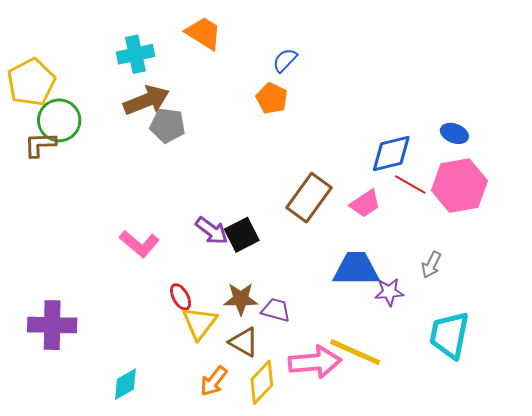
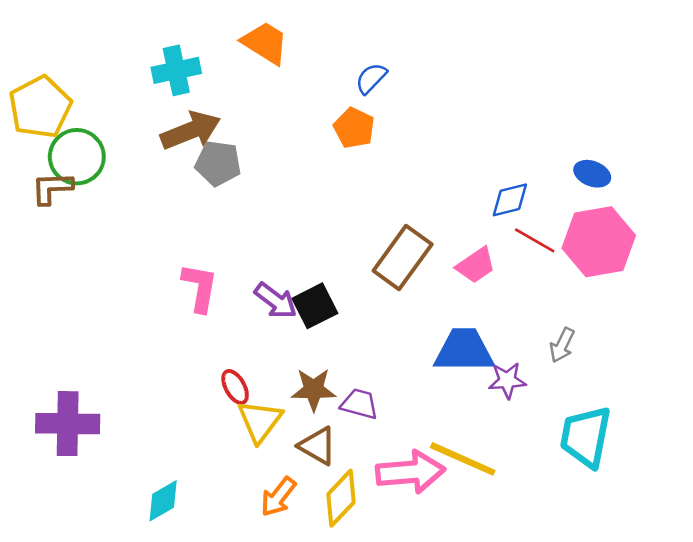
blue diamond: (391, 153) -> (510, 200), size x0.7
pink L-shape: (139, 244) -> (200, 288), moved, turned -120

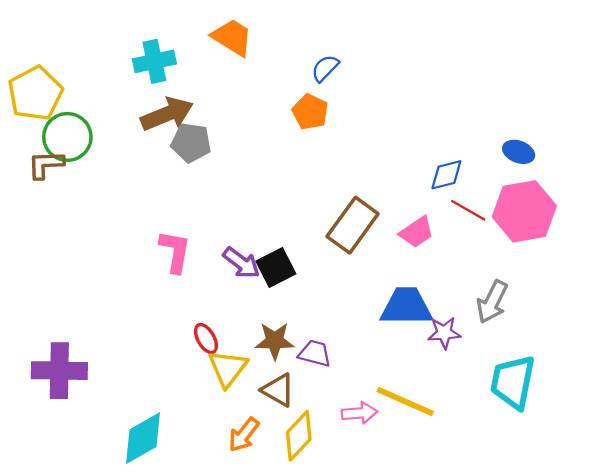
gray arrow: (562, 345) -> (492, 302), size x1.4
pink arrow: (410, 472) -> (359, 413), size x0.6
cyan diamond: (163, 501) -> (143, 438), size x1.4

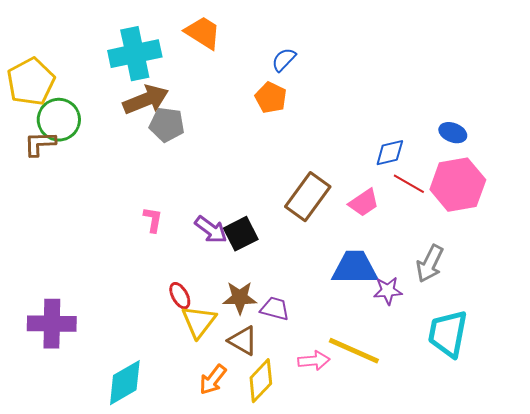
cyan cross: (154, 61) -> (135, 54), size x1.4
pink L-shape: (175, 251) -> (153, 220), size x0.7

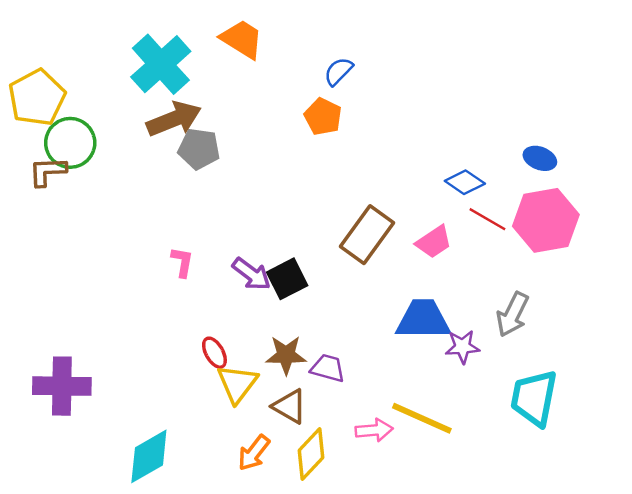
cyan cross: (135, 54) -> (161, 64), turned -30
blue diamond: (390, 153) -> (465, 182), turned 48

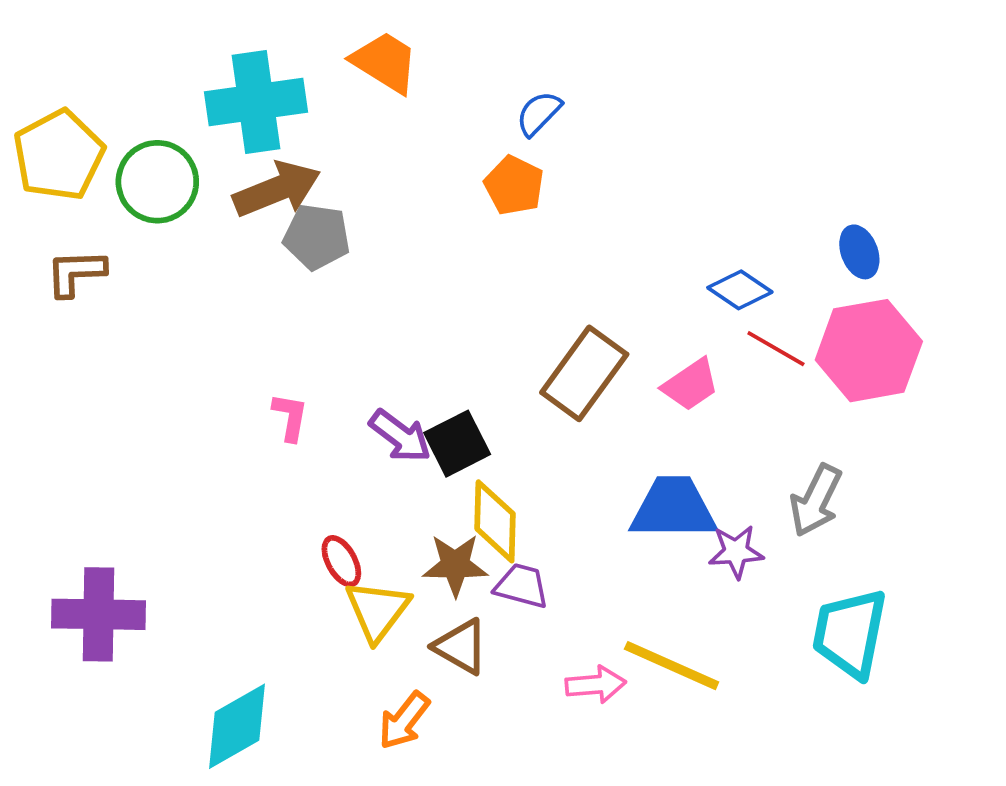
cyan cross: (161, 64) -> (256, 102), turned 34
green circle: (70, 143) -> (157, 182), moved
blue ellipse: (540, 158) -> (859, 252), turned 48
yellow diamond: (311, 454) -> (495, 521), moved, turned -42

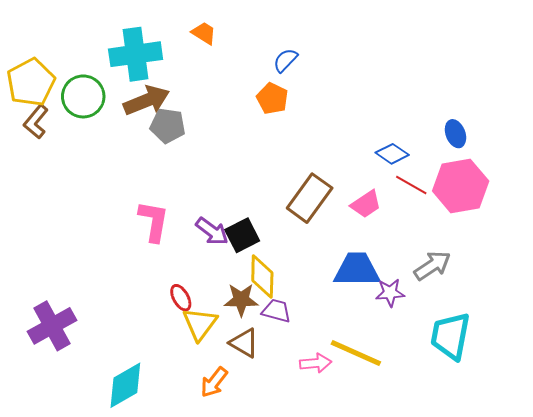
orange trapezoid: (385, 62) -> (204, 33), size x0.7
brown L-shape: (76, 273) -> (36, 122), moved, turned -48
pink L-shape: (290, 417) -> (154, 221), size x1.6
gray arrow: (816, 500) -> (432, 265), turned -150
purple cross: (99, 614) -> (52, 326), turned -30

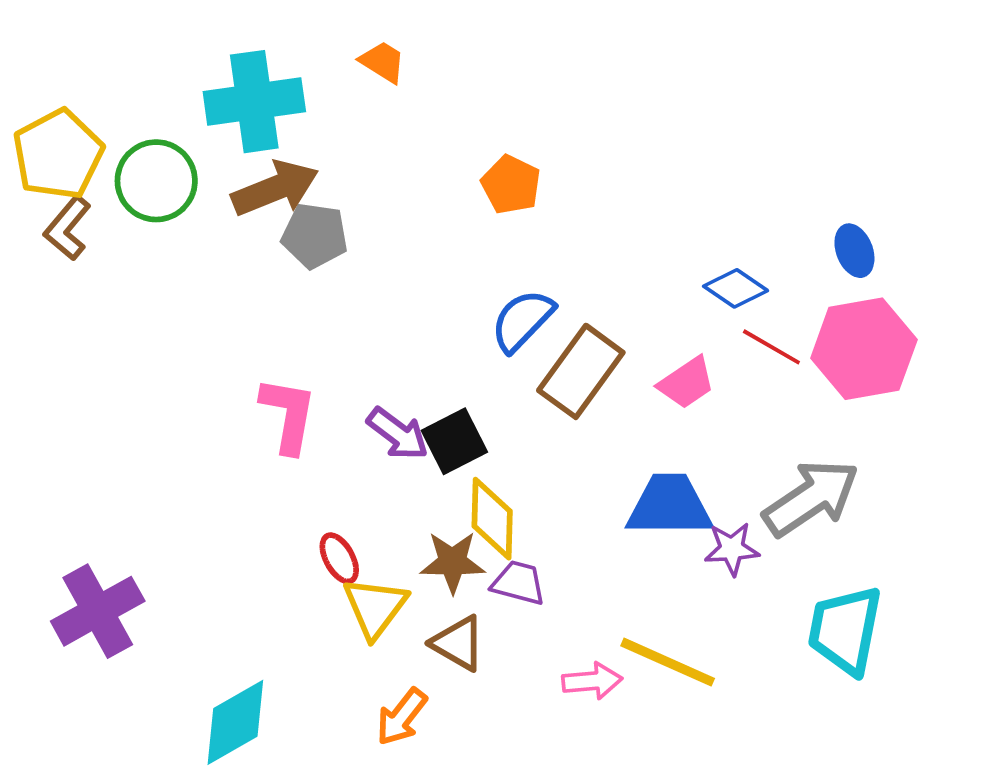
blue semicircle: (285, 60) -> (522, 320), moved, size x1.4
gray arrow: (432, 265) -> (811, 498), size x1.4

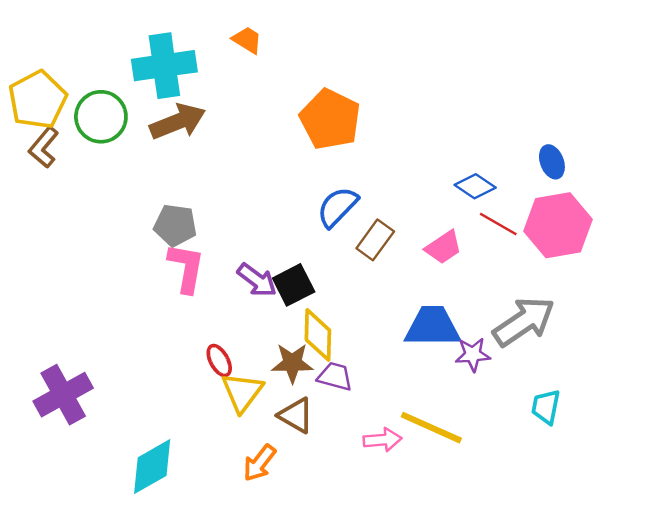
orange pentagon: (511, 185) -> (330, 119), size x1.6
gray pentagon: (315, 236) -> (175, 225), moved
brown rectangle: (581, 371) -> (375, 240), size x0.7
cyan trapezoid: (845, 630) -> (546, 407), size x0.6

